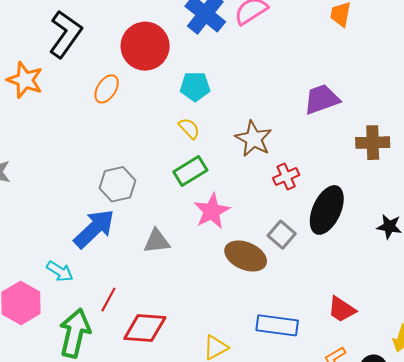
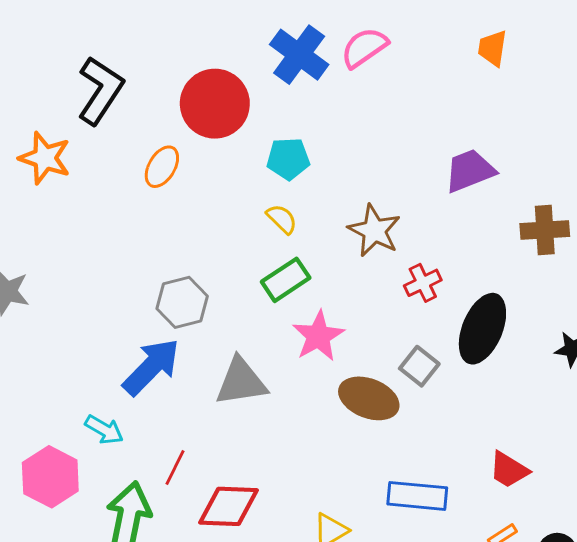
gray triangle: (157, 241) -> (241, 382), size x1.4

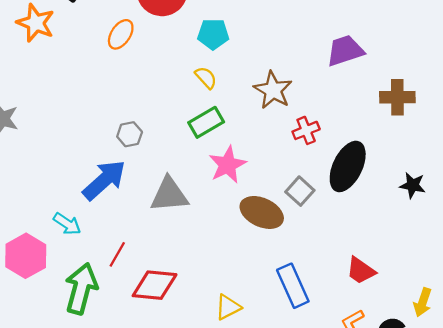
gray hexagon: (182, 302) -> (130, 134), size x0.7
blue rectangle: (417, 496) -> (293, 286), turned 57

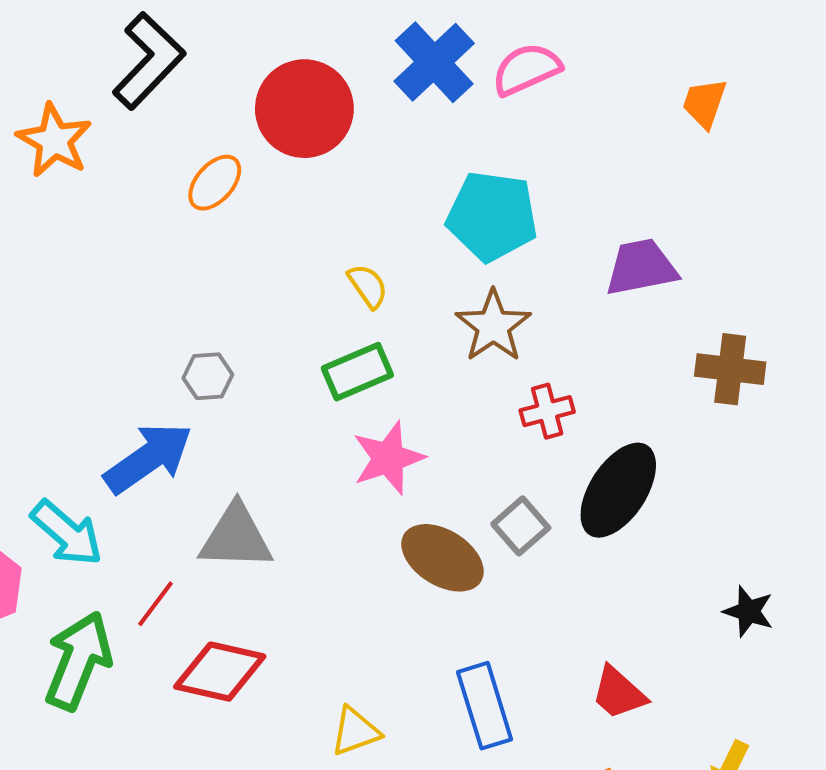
cyan pentagon: (213, 34) -> (492, 216), moved, size x1.5
black star: (413, 185) -> (748, 611), moved
gray triangle: (169, 195) -> (236, 537), moved
cyan arrow: (67, 224) -> (67, 533), size x1.4

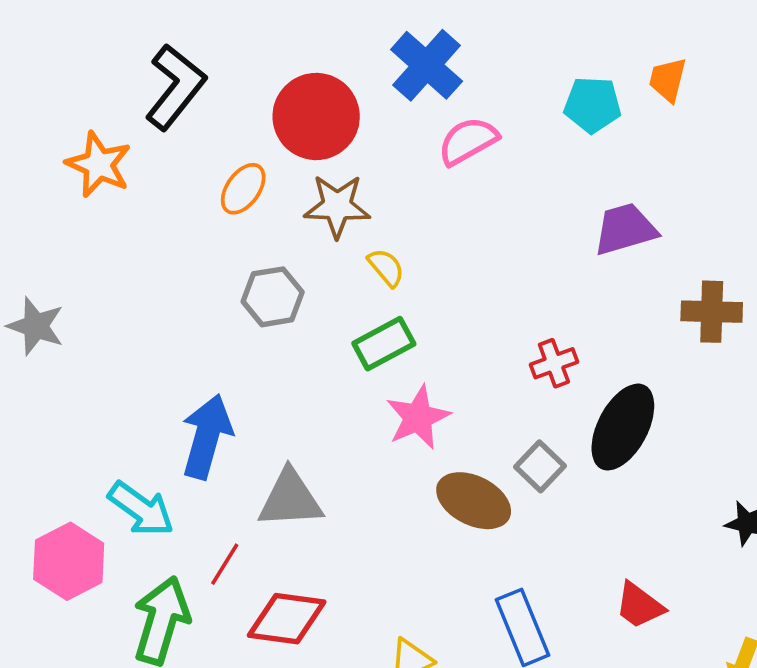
pink semicircle: (526, 69) -> (468, 141), moved
cyan pentagon: (492, 216) -> (592, 105), moved, size x0.7
brown star: (493, 326) -> (337, 206), moved, turned -30
gray hexagon: (208, 376) -> (273, 297), moved, size x1.4
blue arrow: (148, 458) -> (207, 436), turned -34

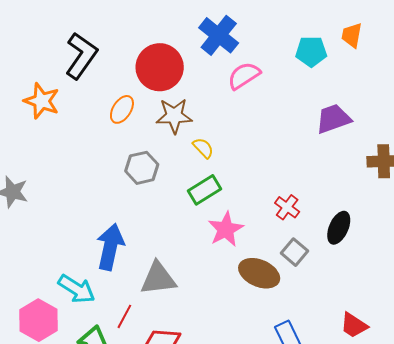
red cross: (554, 363) -> (287, 207), moved, turned -30
black ellipse: (623, 427) -> (339, 228), size x0.7

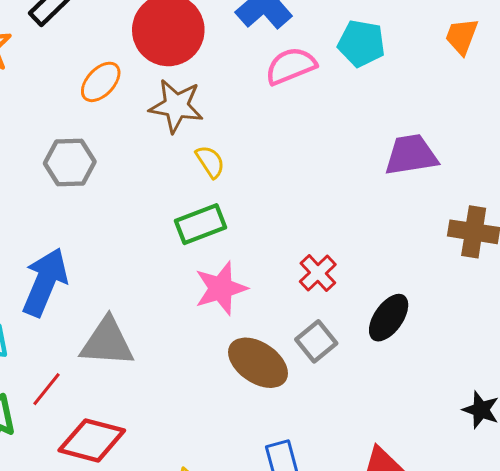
cyan pentagon: (311, 51) -> (361, 43), moved
gray hexagon: (142, 168) -> (70, 162), moved

